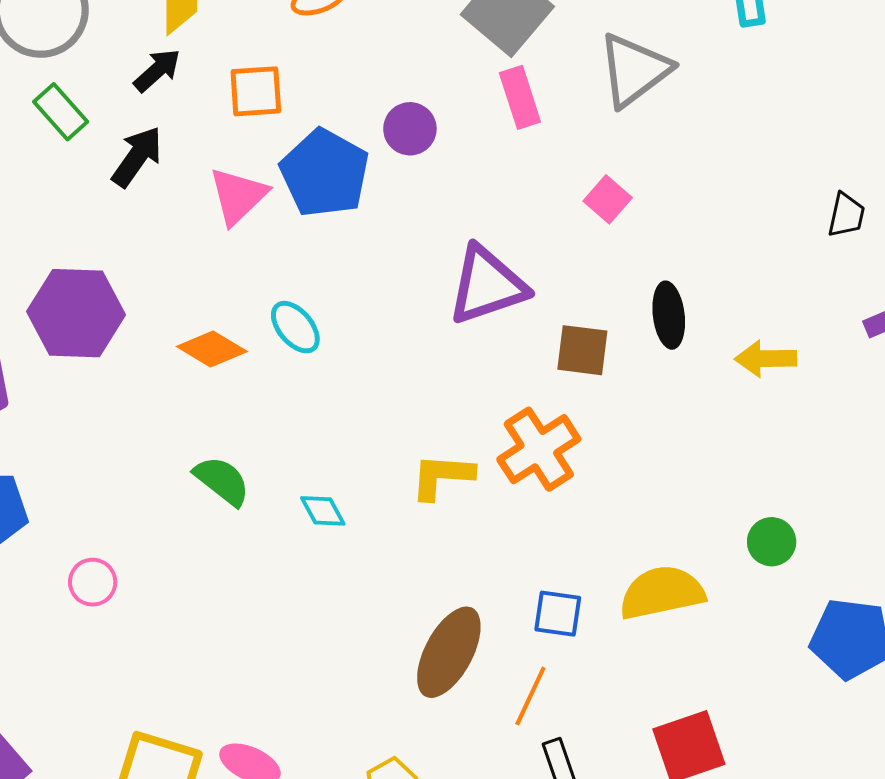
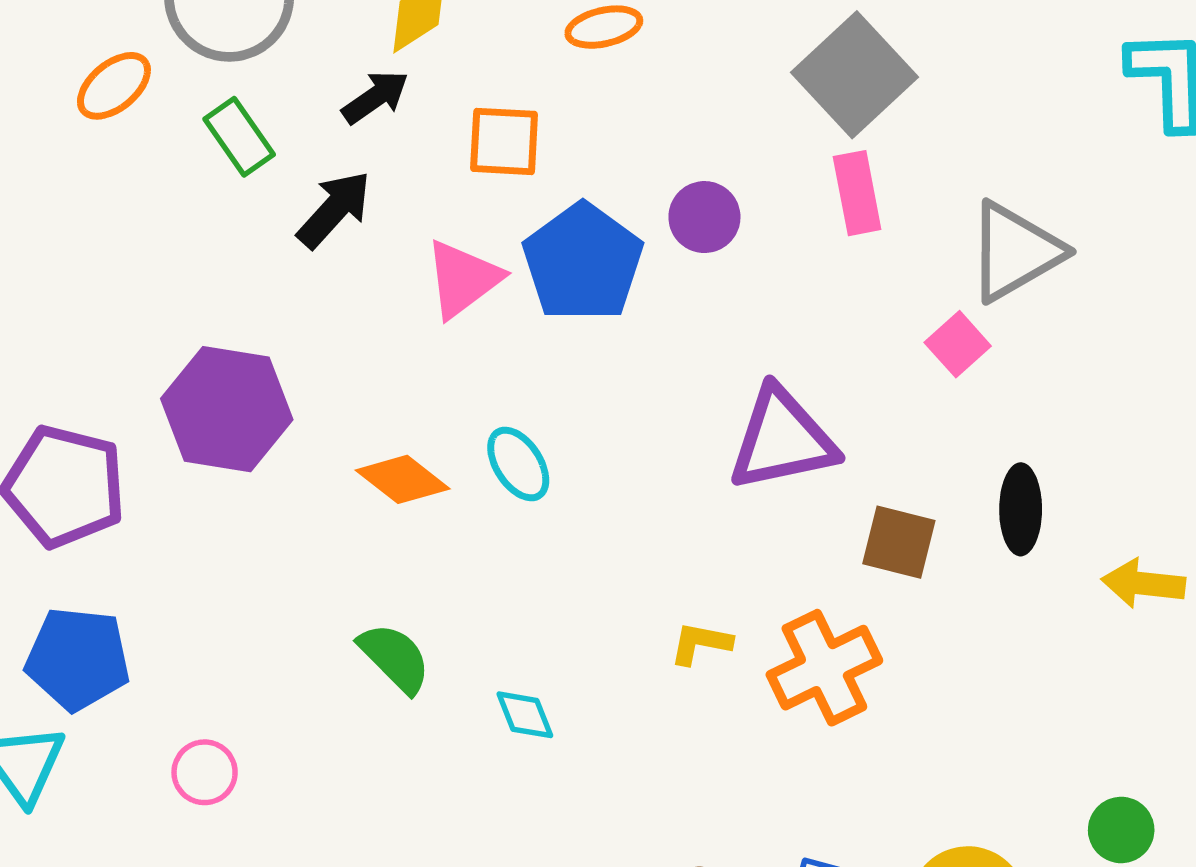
gray triangle: (634, 70) -> (1015, 252), moved
yellow L-shape: (442, 476) -> (701, 643), moved, size x0.7

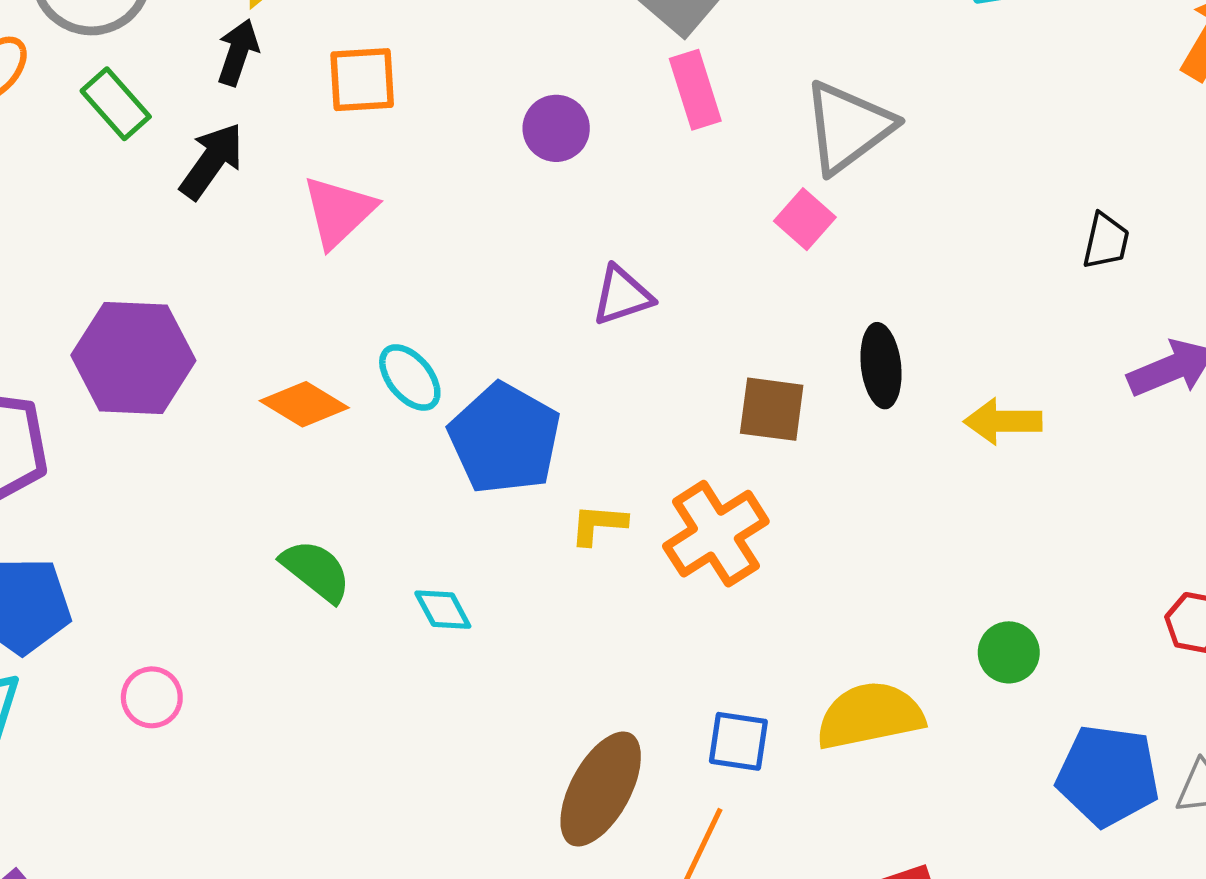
black arrow: (375, 97) -> (238, 52), turned -30
blue pentagon: (583, 262) -> (505, 439), moved
purple triangle: (782, 439) -> (622, 296), moved, size x0.6

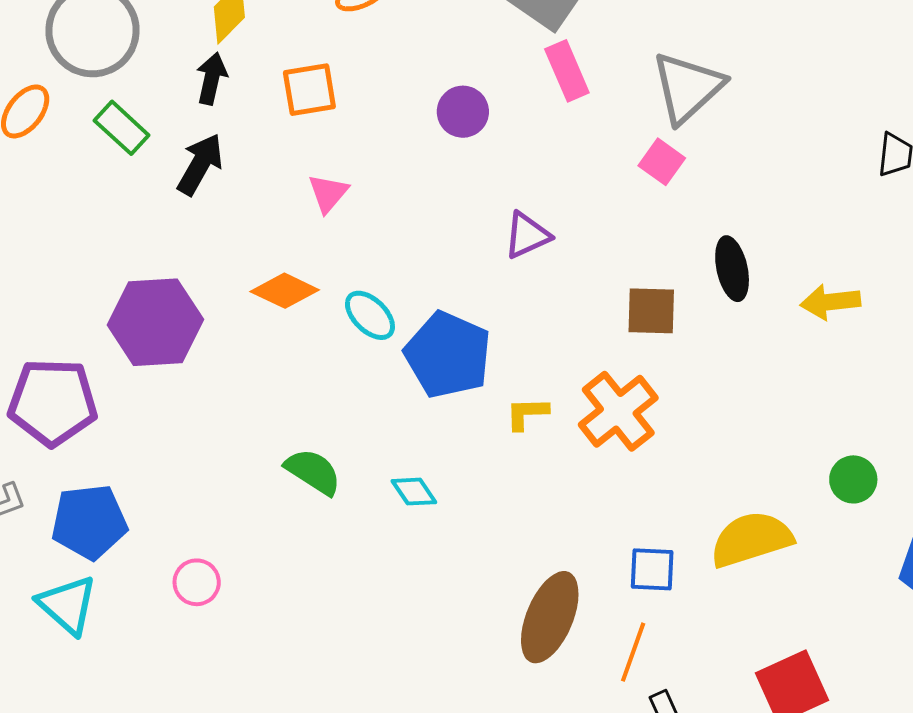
pink triangle: (339, 212) -> (328, 193), moved, size x0.7
orange diamond: (304, 404) -> (285, 291), moved

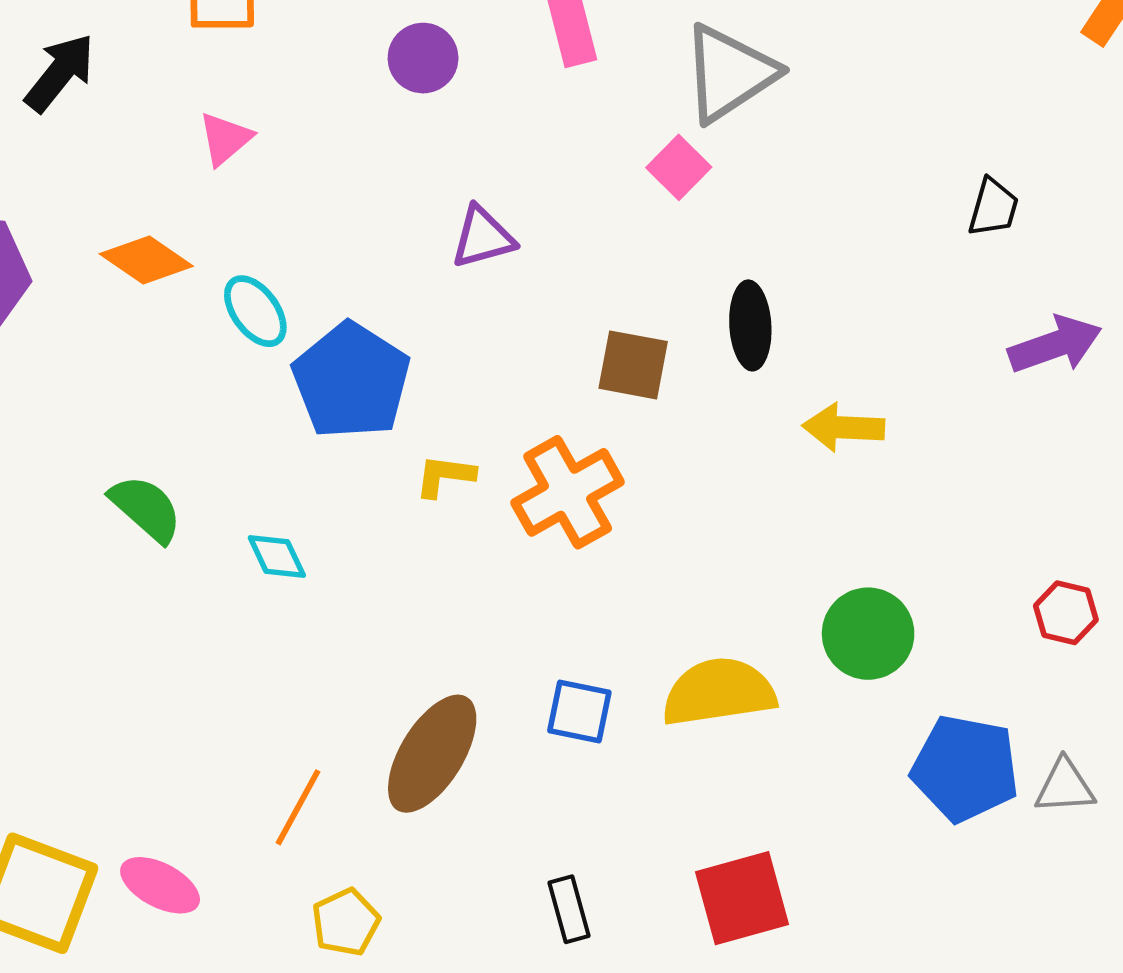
yellow arrow: (830, 302) -> (843, 427), moved
green circle: (853, 479) -> (868, 634), size x1.4
orange line: (633, 652) -> (298, 807), moved

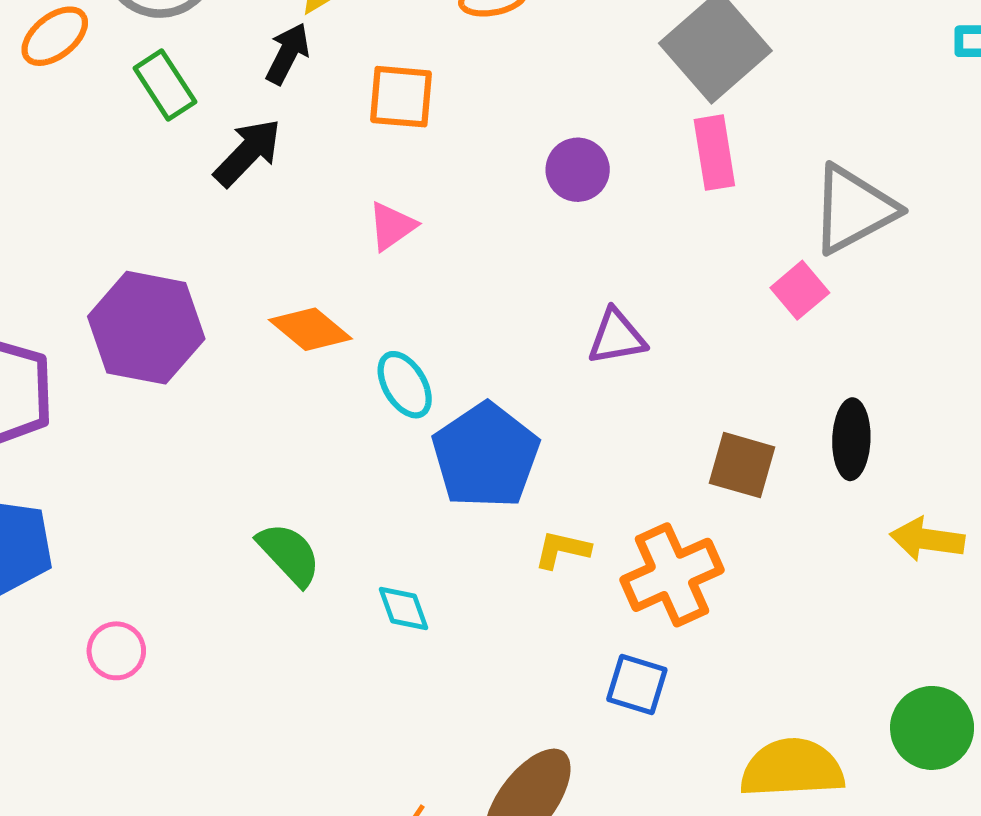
blue square: (579, 711) -> (637, 684), moved

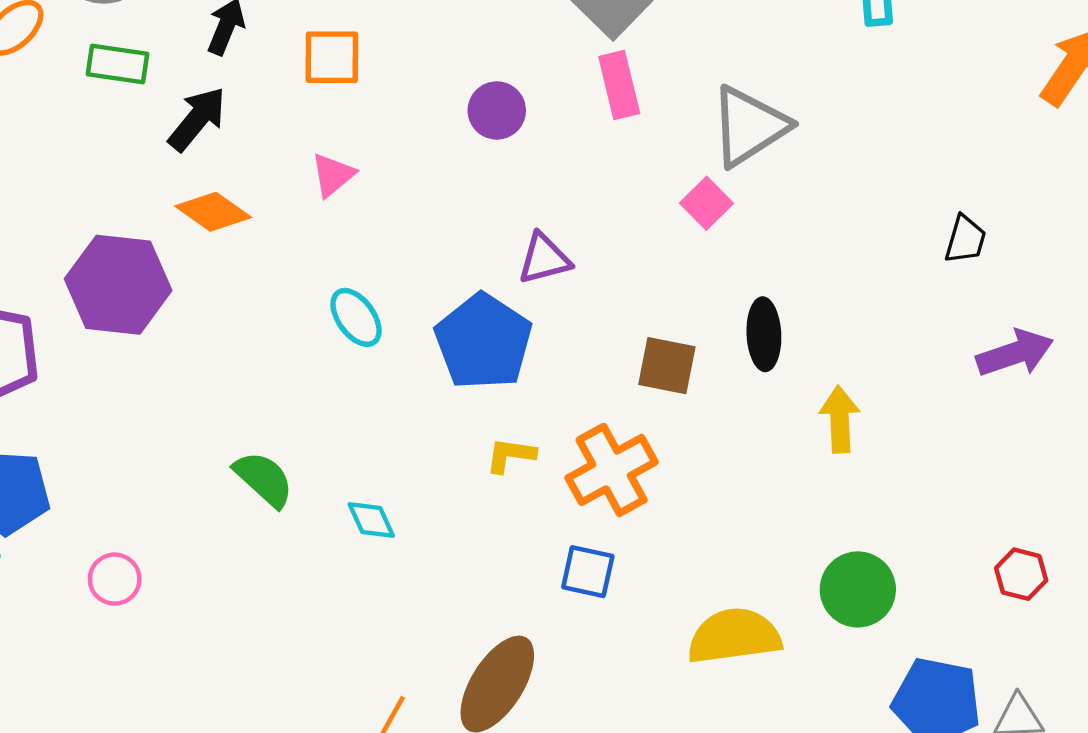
green rectangle: (165, 85) -> (117, 64), turned -44
orange diamond: (310, 329) -> (213, 212), moved
blue pentagon: (486, 456) -> (483, 342), moved
yellow arrow: (927, 539) -> (840, 419), turned 84

